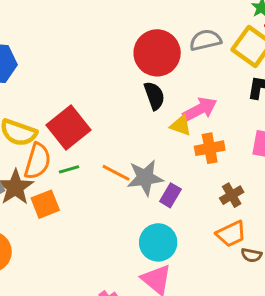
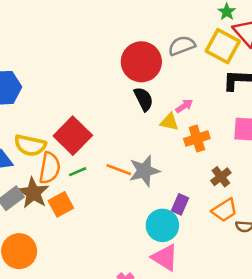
pink arrow: (200, 109) -> (184, 106), size x0.6
purple rectangle: (170, 195) -> (180, 204), moved

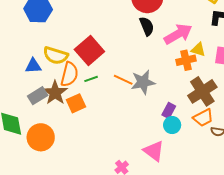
pink arrow: (184, 106) -> (178, 34), size x2.0
yellow triangle: (169, 122) -> (198, 50), moved
brown cross: (221, 177) -> (202, 91), size x1.8
cyan circle: (162, 225) -> (172, 125), moved, size x0.7

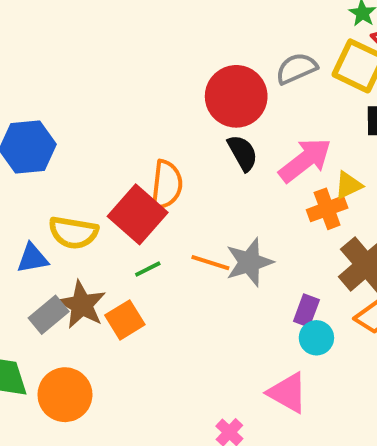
yellow triangle: (198, 50) -> (348, 185), turned -35
orange semicircle: (69, 74) -> (167, 185), moved

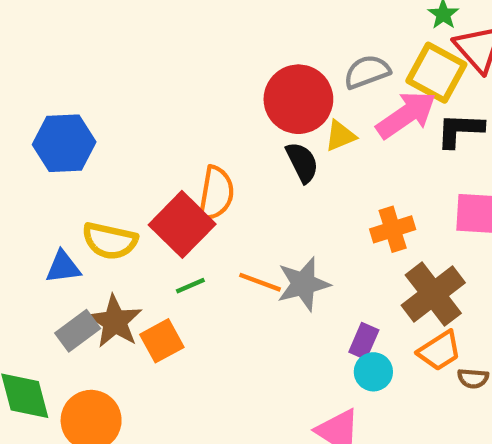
pink arrow: (305, 160) -> (406, 115), moved
yellow triangle: (348, 185) -> (340, 136), moved

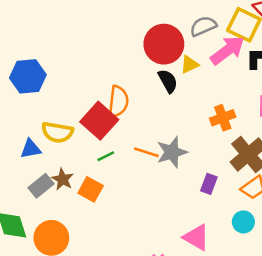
brown star: (115, 321) -> (63, 179), size x0.7
orange square: (162, 341) -> (91, 189), turned -30
cyan circle: (373, 372) -> (243, 222), moved

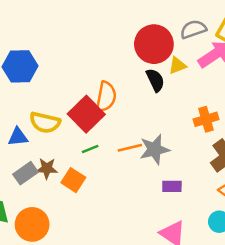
orange line: (146, 152) -> (130, 148), turned -35
brown star: (63, 179) -> (47, 168), turned -30
purple rectangle: (209, 184) -> (172, 186), moved, turned 66

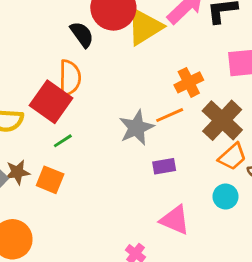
yellow triangle: (177, 65) -> (145, 27), size x1.8
black semicircle: (155, 80) -> (82, 34), moved
orange line: (130, 148) -> (170, 115), moved

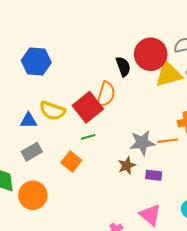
brown star: (17, 172) -> (127, 166), moved, turned -30

